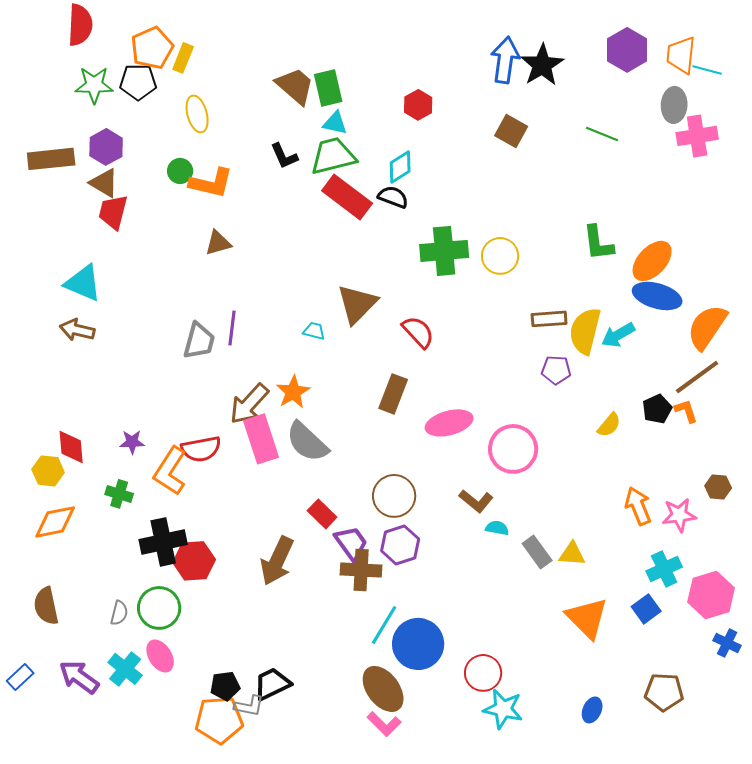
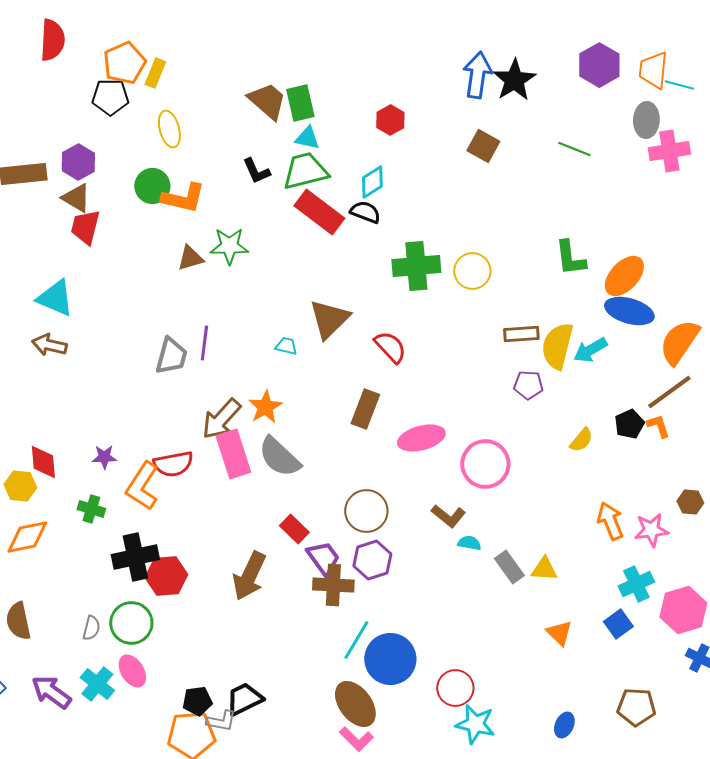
green star: (94, 85) -> (229, 246), moved
green circle: (180, 171) -> (152, 186), size x1.4
orange triangle: (587, 618) -> (559, 633), size x0.6

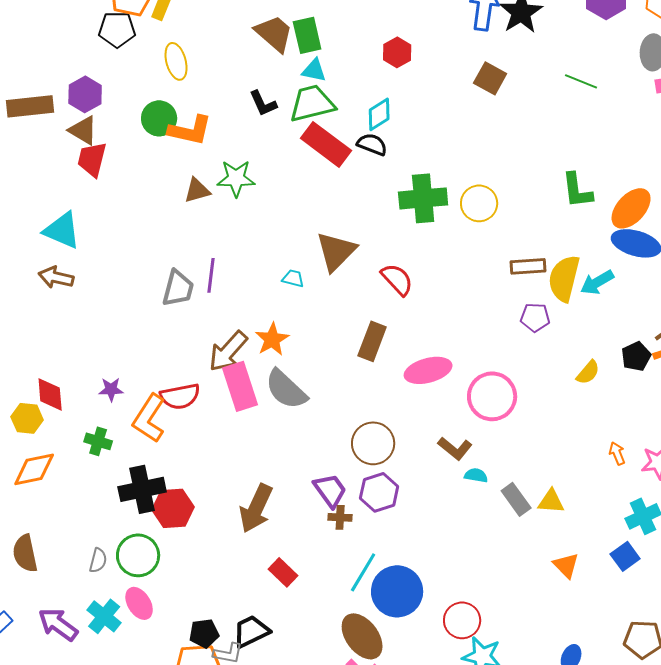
orange arrow: (610, 521) -> (617, 453), size x0.6
red rectangle: (294, 529) -> (283, 572), moved
brown cross: (333, 585) -> (340, 517), size x0.6

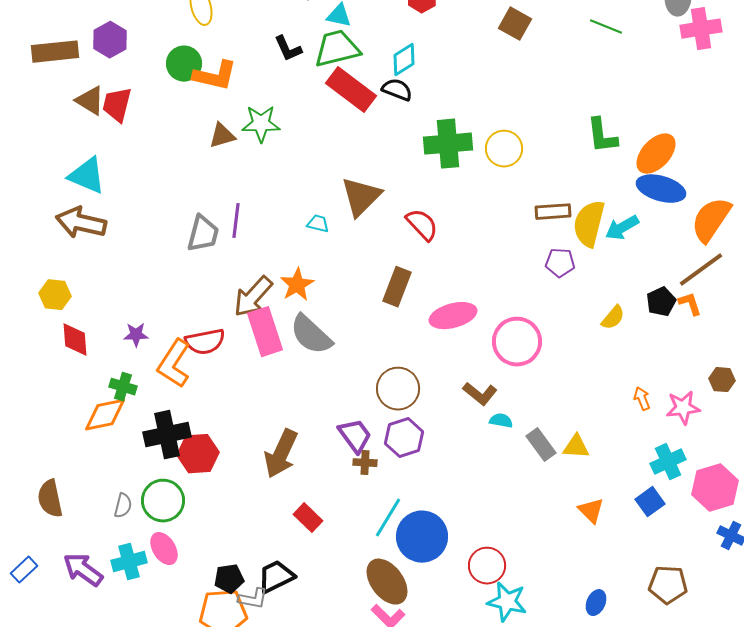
brown triangle: (83, 130) -> (90, 101), moved
brown arrow: (56, 277) -> (81, 223), size x1.4
yellow hexagon: (27, 418) -> (55, 295), moved
orange diamond: (34, 469) -> (105, 415), moved
cyan cross: (104, 616) -> (129, 562), turned 36

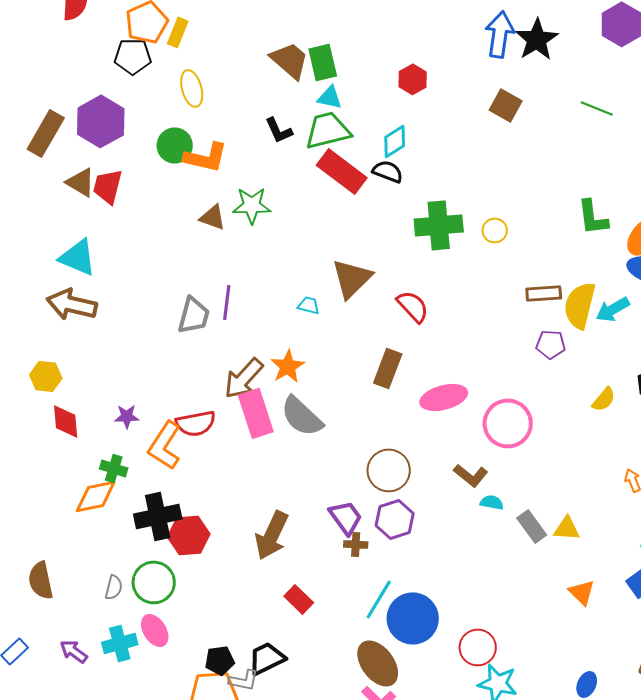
purple hexagon: (110, 40) -> (101, 121), size x1.4
brown rectangle: (55, 52) -> (46, 133), turned -54
brown triangle: (222, 136) -> (213, 217), turned 36
yellow circle: (504, 149) -> (495, 230), size x0.7
purple arrow: (83, 570) -> (74, 651), size x0.7

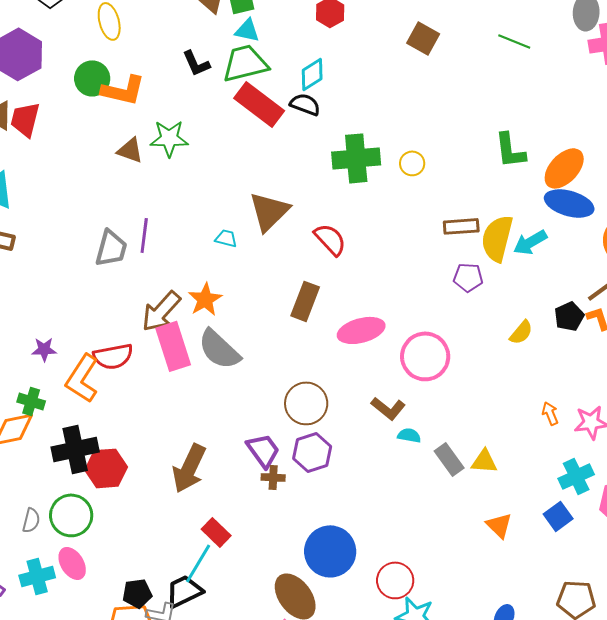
cyan line: (379, 599) -> (198, 563), moved

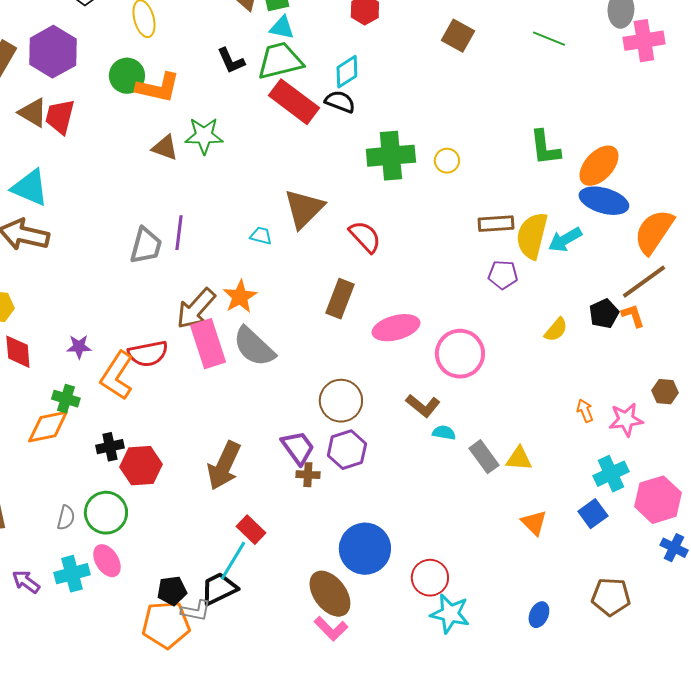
black cross: (75, 449) -> (110, 447), size x0.6

